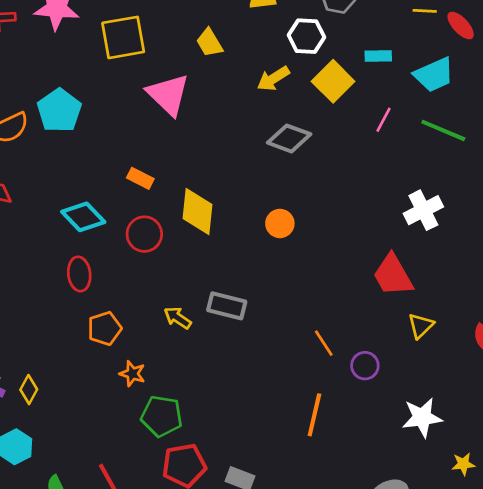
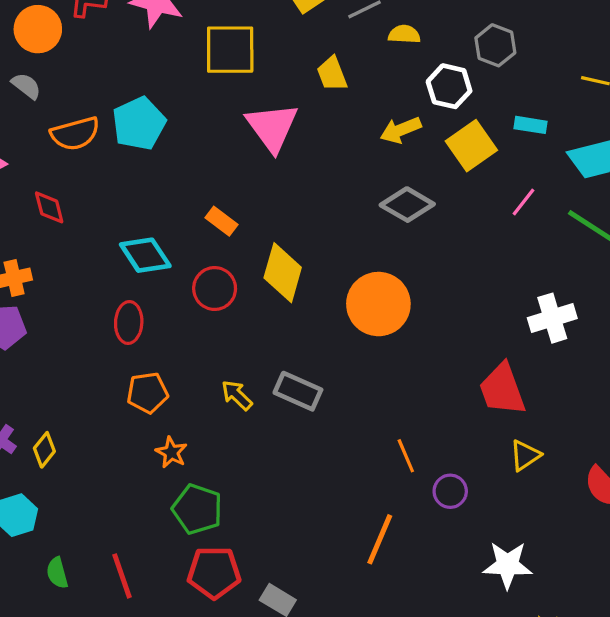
orange circle: (280, 223) -> (378, 304), size x1.8

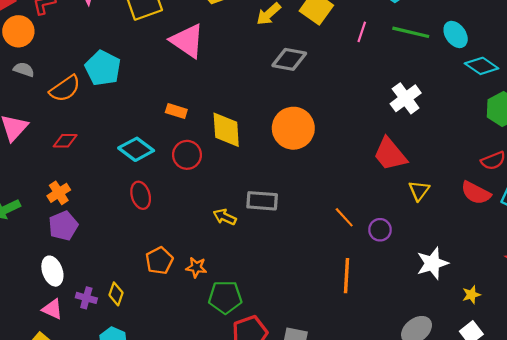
red diamond: (49, 207) -> (65, 141), turned -55
orange pentagon: (147, 393) -> (159, 261), moved

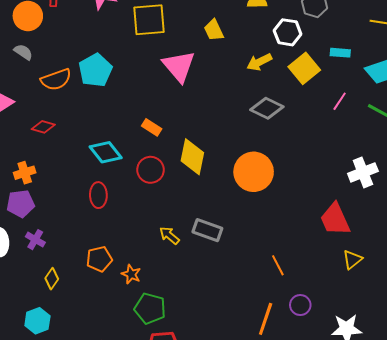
purple circle: (380, 230) -> (300, 305), moved
purple cross: (86, 298) -> (35, 240), moved

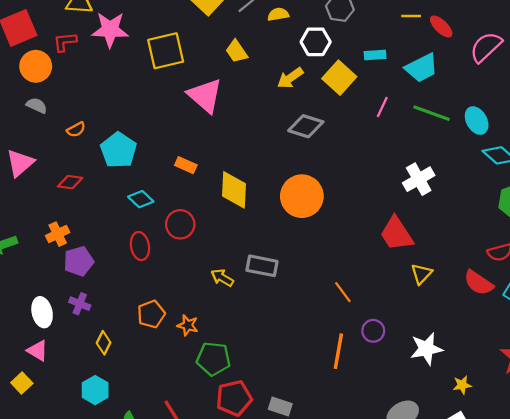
cyan pentagon: (95, 70) -> (119, 150), moved
orange semicircle: (56, 80) -> (76, 130), size x0.6
cyan diamond: (106, 152) -> (141, 199), size x0.7
red circle: (150, 170) -> (180, 224), moved
purple pentagon: (21, 204) -> (79, 261), moved

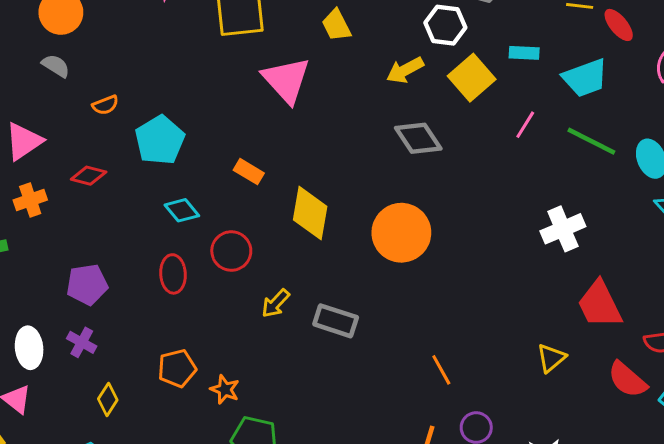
gray diamond: (306, 126) -> (418, 138), turned 32
orange cross: (58, 234) -> (30, 200), moved
red trapezoid: (396, 234) -> (600, 305), moved
yellow arrow: (222, 278) -> (276, 303), moved, turned -85

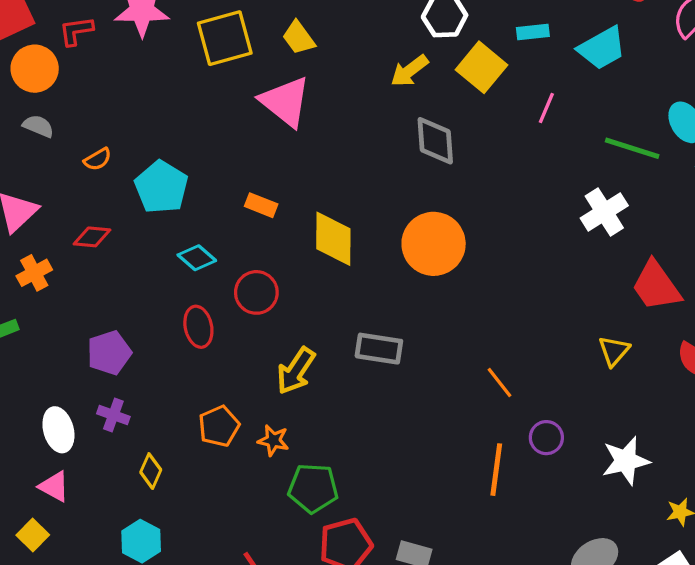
yellow trapezoid: (336, 25) -> (299, 38), moved
gray diamond: (418, 138) -> (435, 141), turned 39
green line: (591, 141) -> (632, 148), moved
yellow arrow: (276, 303) -> (296, 371), moved, size x1.4

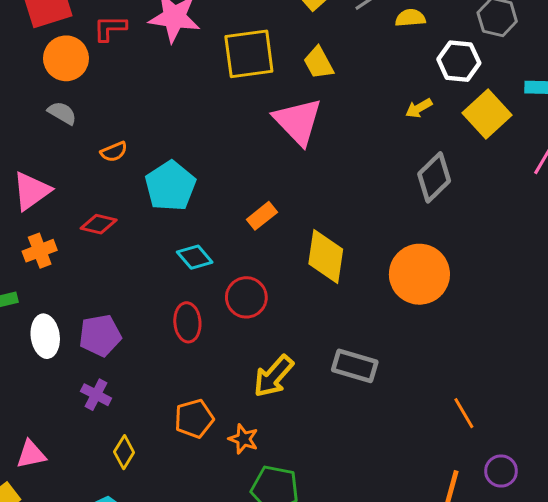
yellow arrow: (409, 71) -> (419, 108), size x0.7
gray diamond: (435, 141) -> (434, 177), turned 42
orange rectangle: (261, 205) -> (262, 216), turned -68
white ellipse: (58, 430) -> (45, 336), moved
pink triangle: (54, 486) -> (31, 454), turned -48

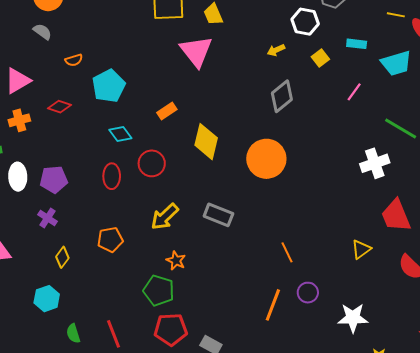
yellow square: (487, 114) -> (320, 58), size x0.6
orange star: (243, 439) -> (176, 261), moved

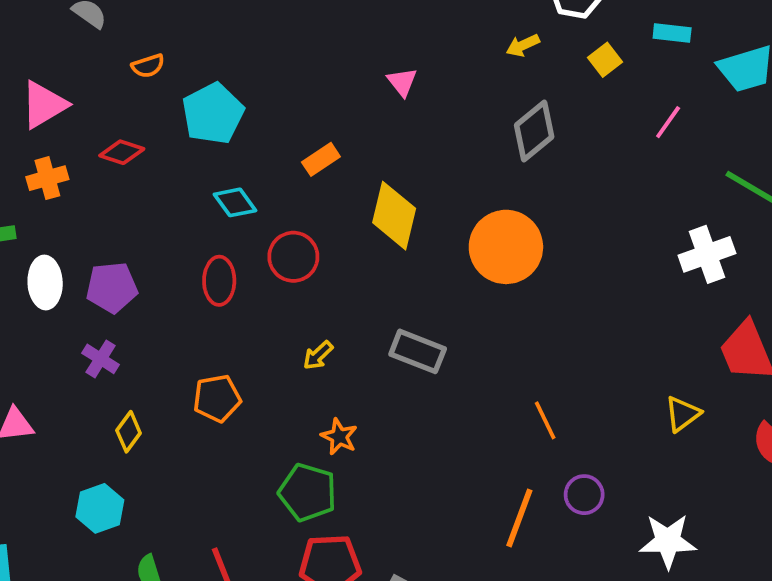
pink triangle: (196, 51) -> (402, 82), moved, size x0.5
yellow arrow: (165, 217) -> (318, 355), size x0.6

